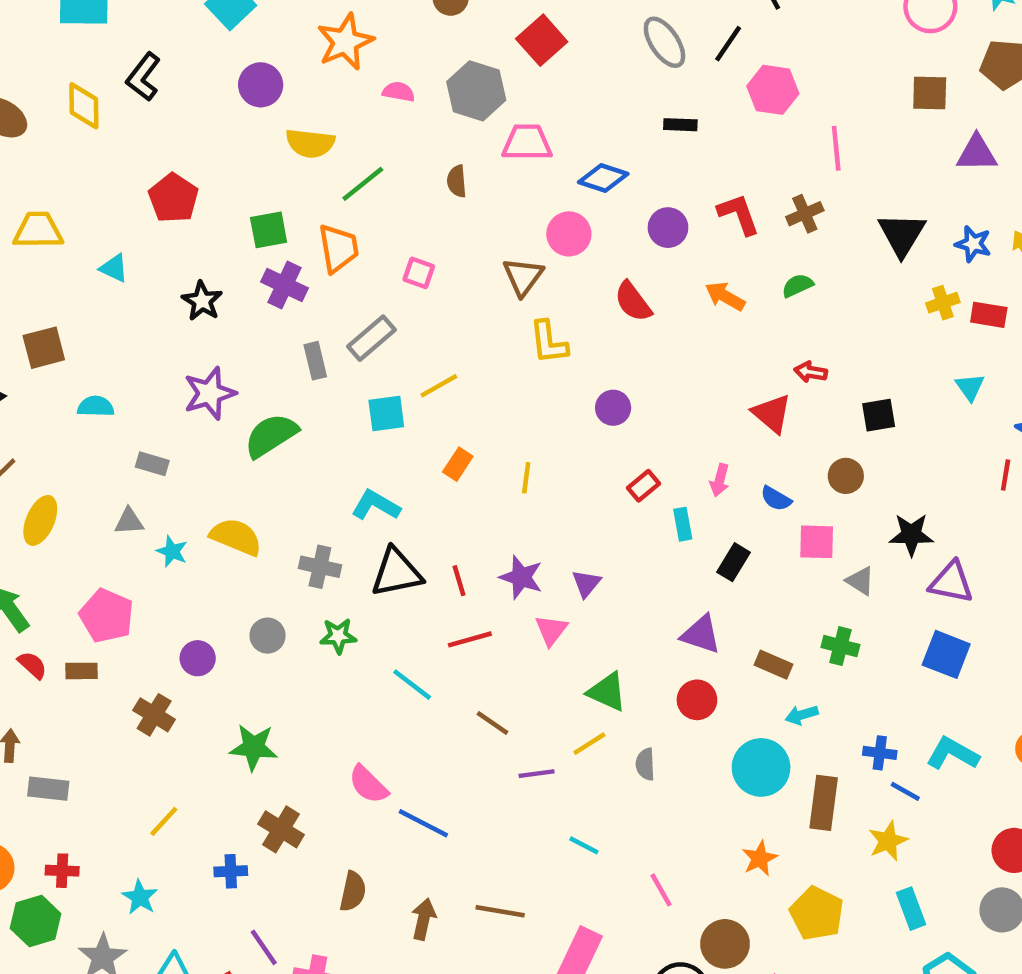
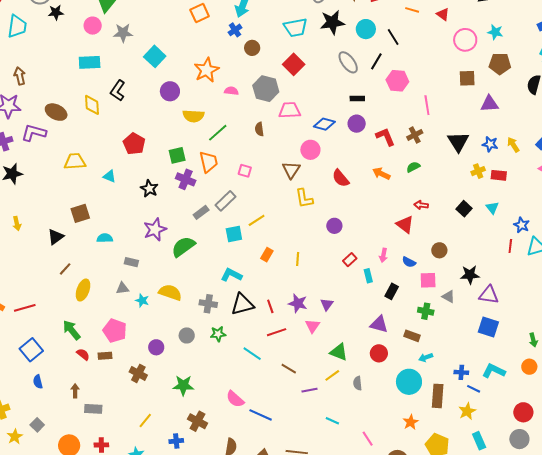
purple circle: (668, 228) -> (357, 124), moved
gray rectangle: (315, 361) -> (201, 212), turned 70
black square: (879, 415) -> (464, 209), moved, turned -35
green cross: (840, 646) -> (426, 311), moved

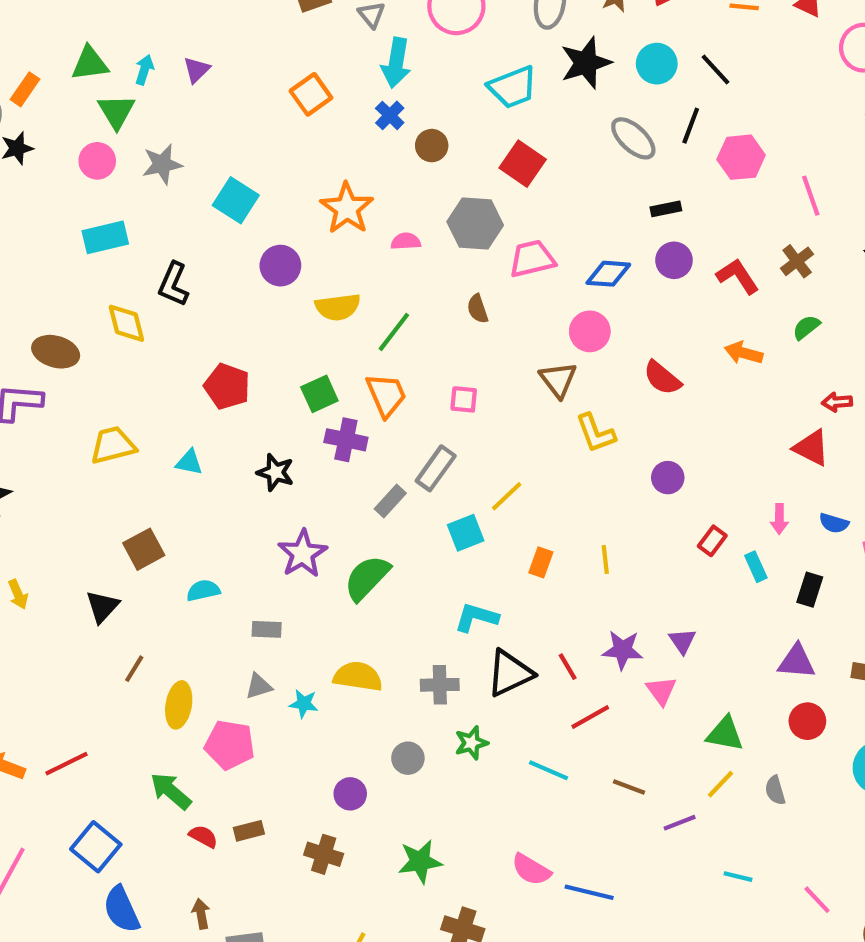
pink pentagon: (115, 331) -> (230, 745), moved
blue semicircle: (38, 382) -> (121, 909), size x1.6

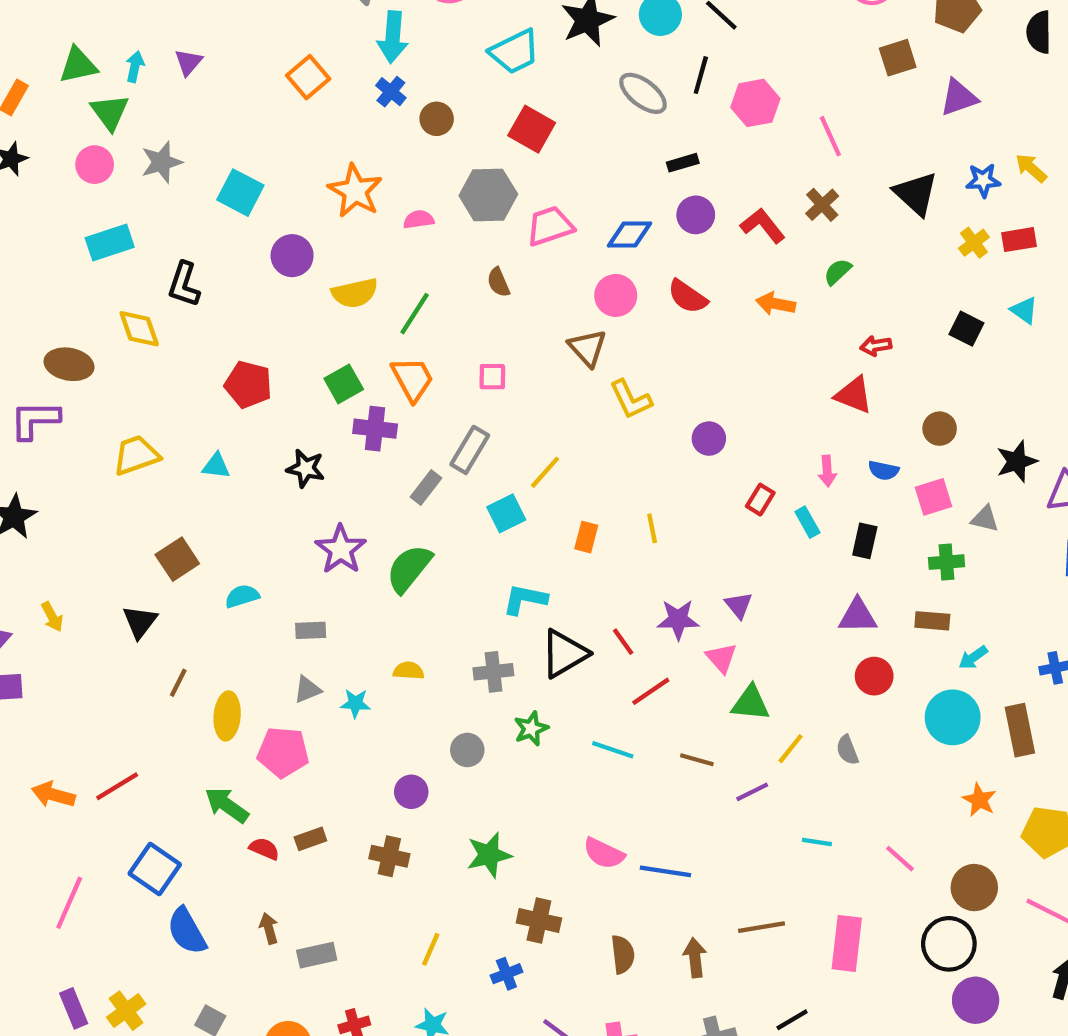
red semicircle: (662, 378) -> (688, 297), moved
yellow semicircle: (358, 677) -> (409, 671), size x0.6
green triangle: (725, 734) -> (750, 703), moved

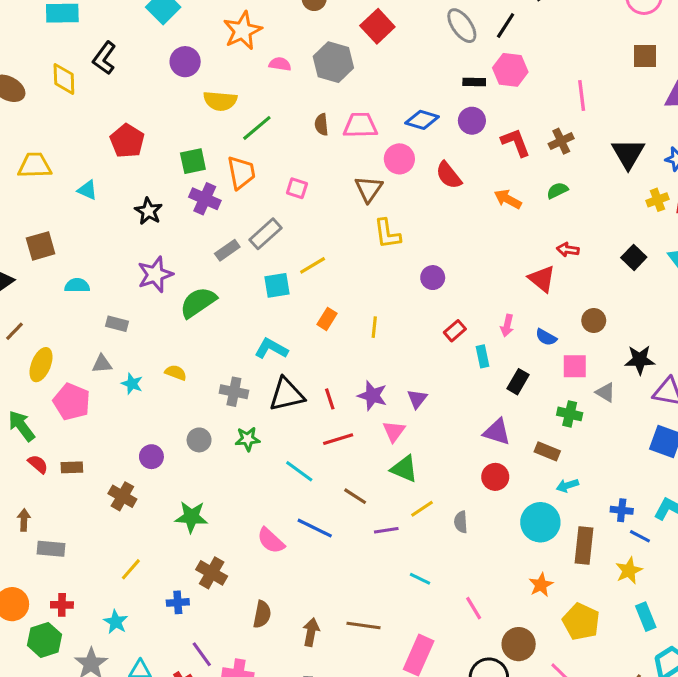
pink hexagon: (755, 103) -> (510, 70), moved
pink trapezoid: (550, 226) -> (360, 125), moved
blue line: (665, 871) -> (315, 528), moved

